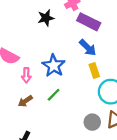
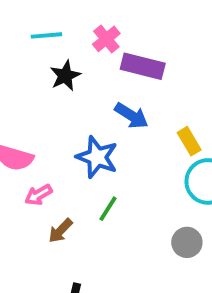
blue arrow: (88, 48) -> (131, 116), moved
yellow rectangle: (94, 71) -> (189, 141), moved
pink arrow: (26, 75) -> (38, 195), moved, turned 72

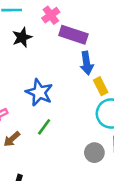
blue arrow: (131, 116) -> (87, 63), moved, turned 45

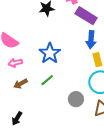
gray circle: (94, 153) -> (76, 99), moved

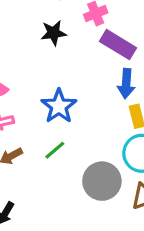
gray circle: (76, 99) -> (102, 181), size x1.5

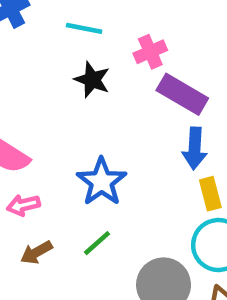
black star: (54, 33) -> (92, 80), turned 30

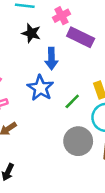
blue arrow: (195, 148) -> (51, 59), moved
green line: (97, 243) -> (72, 101), moved

